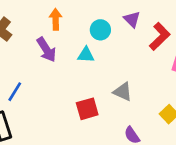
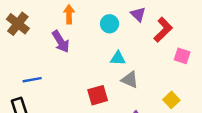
cyan triangle: (86, 55) -> (118, 58), moved
blue line: (15, 92) -> (32, 80), turned 48

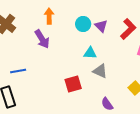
purple triangle: (138, 14) -> (101, 26), moved

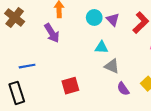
red square: (73, 84) -> (70, 86), moved
purple semicircle: (107, 104) -> (123, 89), moved

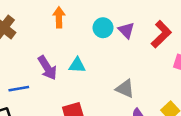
purple arrow: (52, 33) -> (47, 68), moved
cyan triangle: (101, 47) -> (77, 65), moved

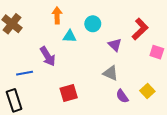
purple triangle: (126, 30) -> (115, 45), moved
cyan triangle: (77, 65) -> (70, 36), moved

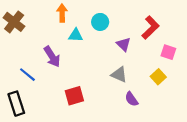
blue line: (25, 73) -> (27, 75), turned 49
yellow square: (147, 91) -> (158, 77), moved

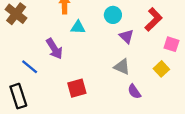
cyan circle: (100, 22) -> (113, 15), moved

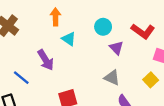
red L-shape: (153, 19) -> (143, 31), turned 80
cyan triangle: (78, 27) -> (69, 39), turned 32

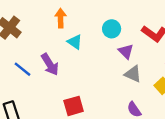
blue line: (21, 78) -> (23, 69), moved
gray triangle: (112, 78) -> (133, 74), moved

